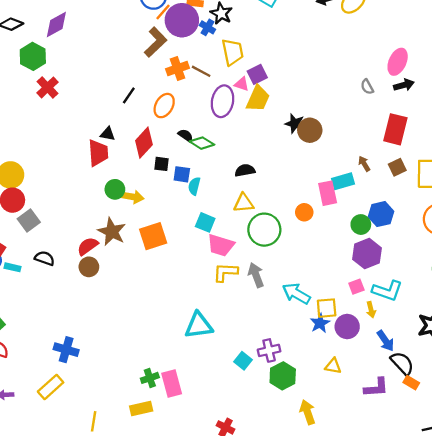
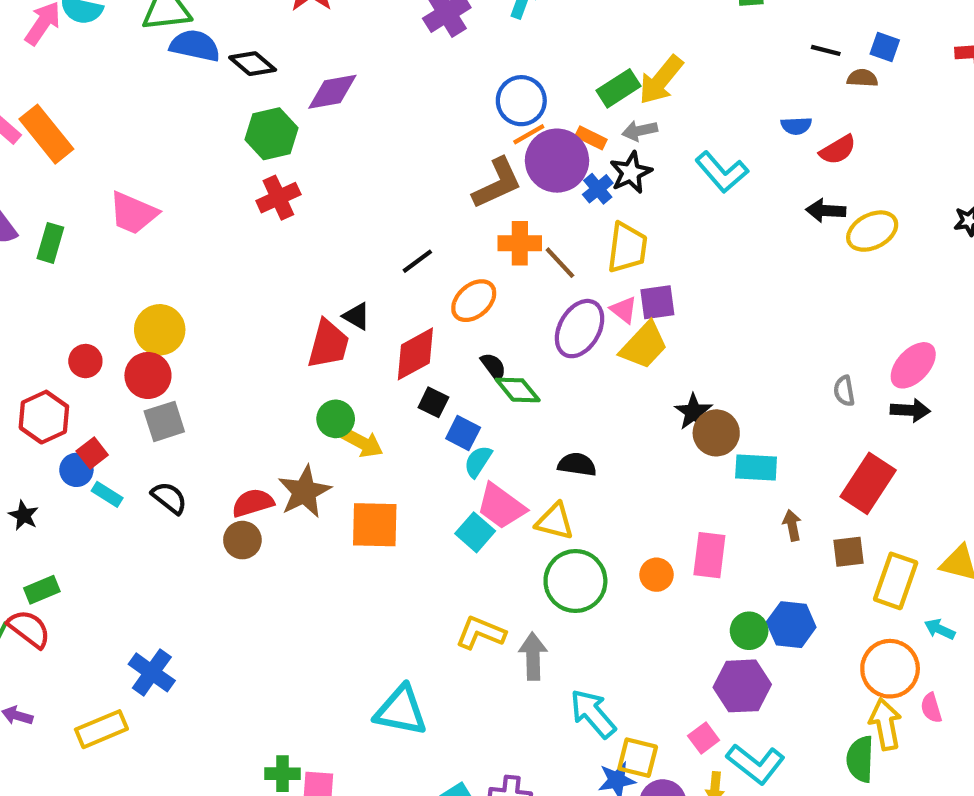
cyan rectangle: (343, 181) -> (756, 467), moved
pink trapezoid: (221, 245) -> (501, 506), moved
pink square: (356, 287) -> (704, 738), turned -35

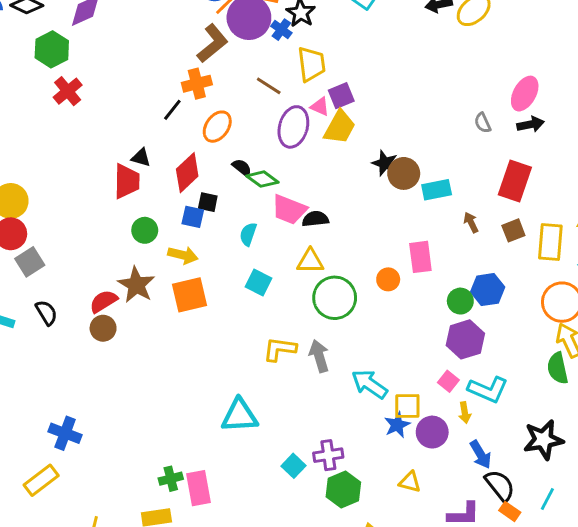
orange cross: (520, 243) -> (197, 84), moved
blue square: (463, 433) -> (193, 217), moved
yellow arrow: (362, 443) -> (183, 255), moved
black semicircle: (169, 498) -> (46, 313), turned 35
pink trapezoid: (501, 506) -> (289, 209), moved

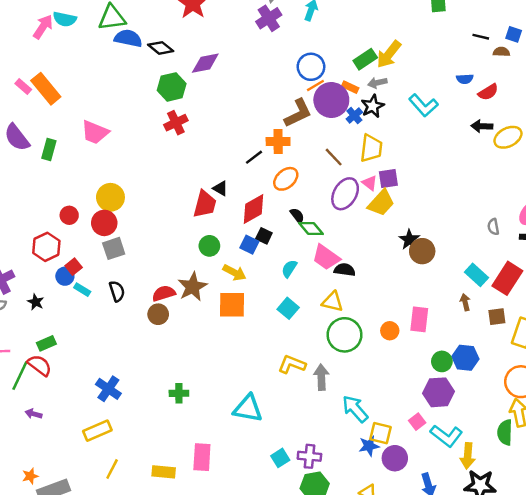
cyan rectangle: (437, 190) -> (477, 275), moved, turned 40
yellow arrow: (465, 413) -> (468, 456), moved, size x1.5
green cross: (171, 479) -> (179, 393), moved
yellow rectangle: (41, 480) -> (97, 431), moved

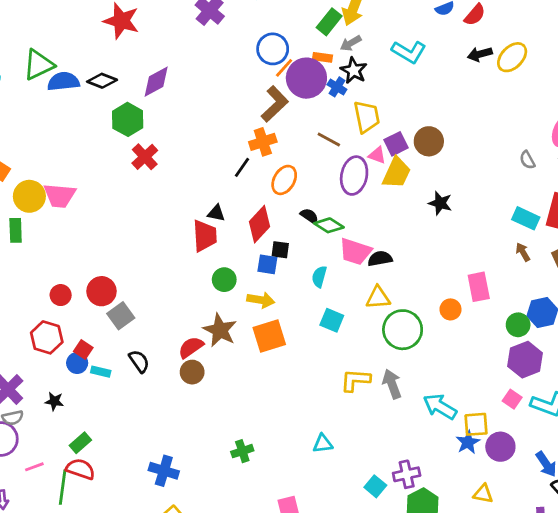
yellow circle: (110, 197) -> (29, 196), moved
brown circle: (422, 251) -> (429, 141), moved
cyan triangle: (248, 408) -> (323, 444), size x0.6

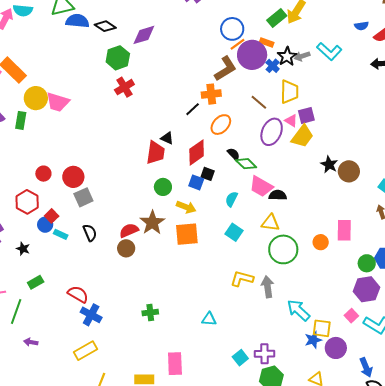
gray arrow: (351, 43) -> (302, 56), moved
brown circle: (429, 141) -> (349, 171), moved
red semicircle: (80, 469) -> (78, 294), moved

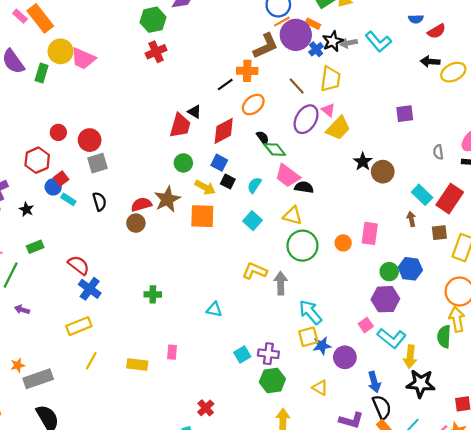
purple square: (306, 115) -> (405, 114), moved
black square: (208, 174) -> (228, 182), moved
yellow square: (322, 328) -> (308, 337), moved, turned -30
pink rectangle: (175, 364) -> (172, 352), size x0.6

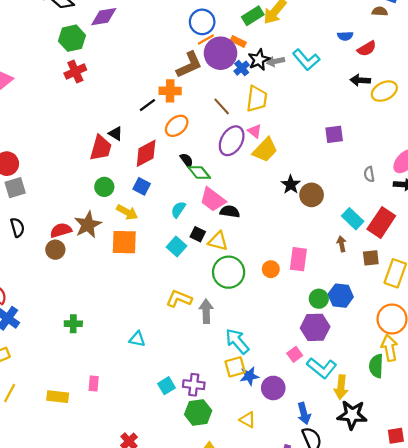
black square: (228, 182) -> (198, 234), moved

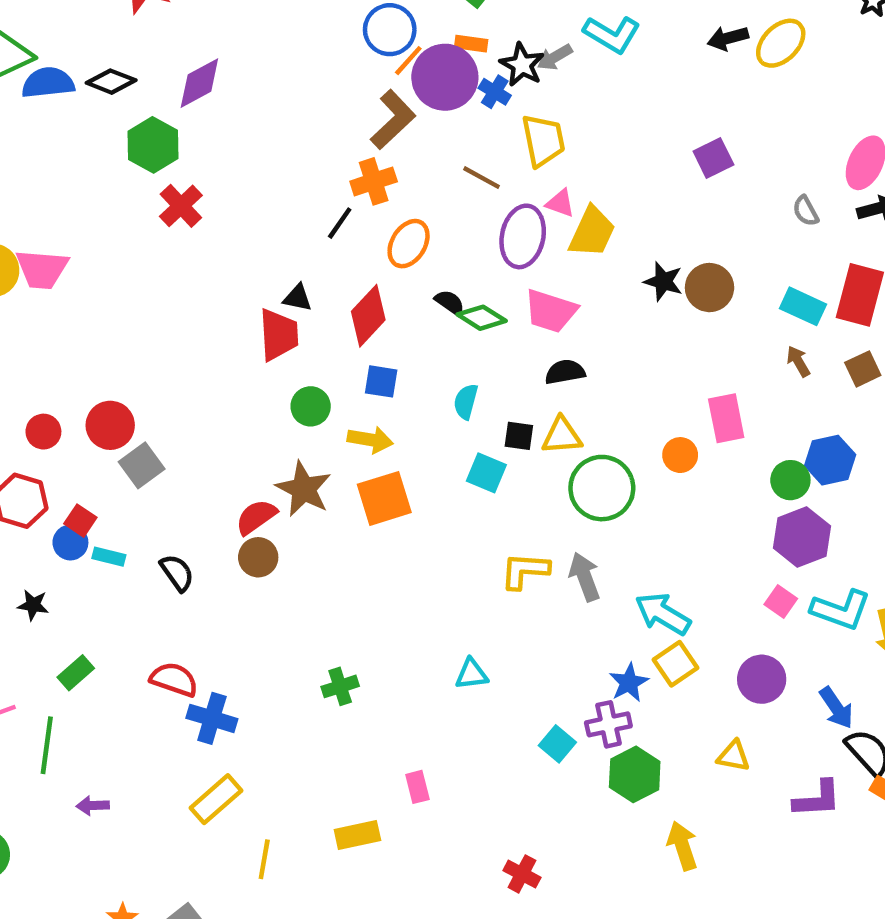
pink trapezoid: (213, 200) -> (551, 311), moved
black semicircle: (17, 227) -> (177, 573), moved
blue star: (249, 376) -> (629, 683), moved

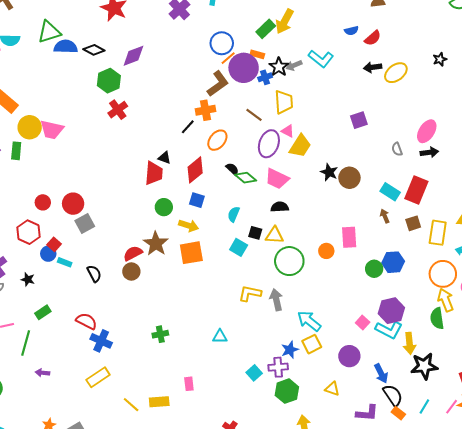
blue cross: (495, 92) -> (265, 77), turned 32
purple hexagon: (802, 537) -> (391, 311), moved
yellow line: (264, 859) -> (131, 405), moved, turned -66

